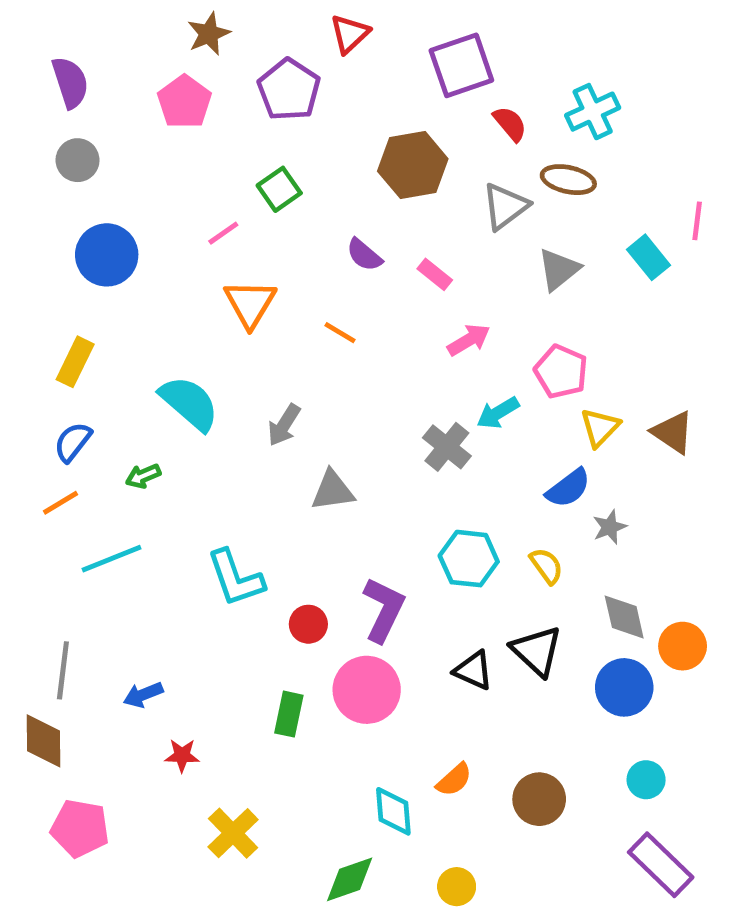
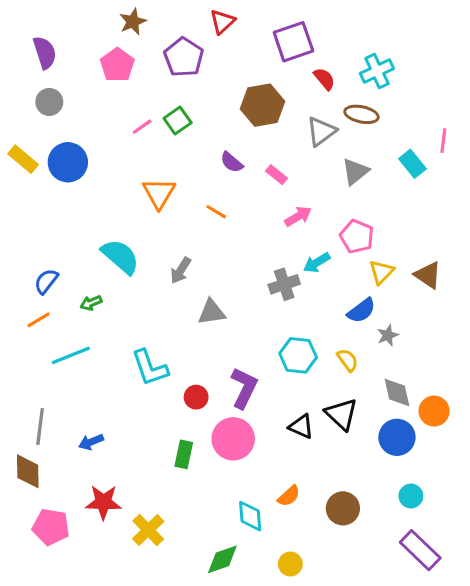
pink line: (223, 233) -> (142, 127), moved
yellow rectangle: (75, 362) -> (23, 159), moved, turned -76
gray cross: (447, 447) -> (284, 284), turned 32
red star: (182, 755) -> (103, 502), moved, size x1.6

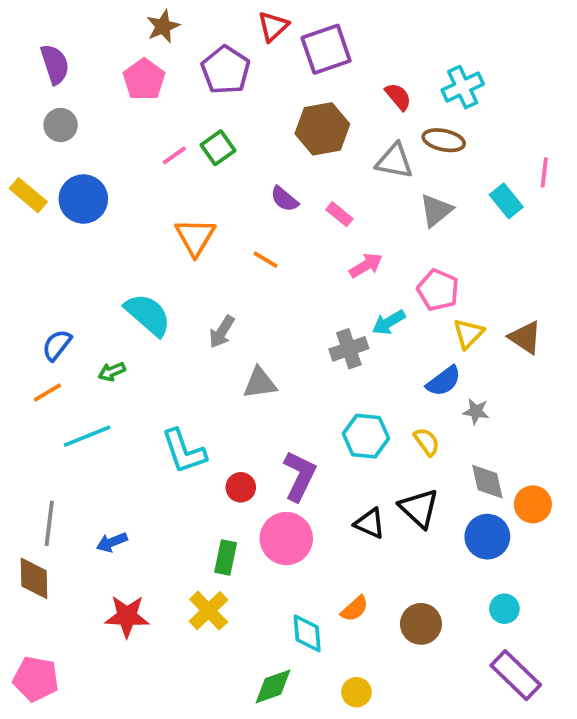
purple square: (293, 42) -> (326, 49), moved
gray triangle: (321, 131) -> (394, 161), turned 48
gray star: (388, 335) -> (476, 411), turned 30
pink pentagon: (51, 527) -> (36, 679), moved
yellow cross: (148, 530) -> (209, 611), moved

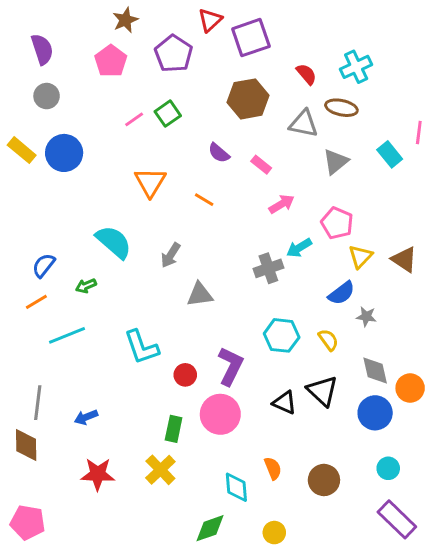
orange semicircle: (355, 609) -> (273, 468), turned -70

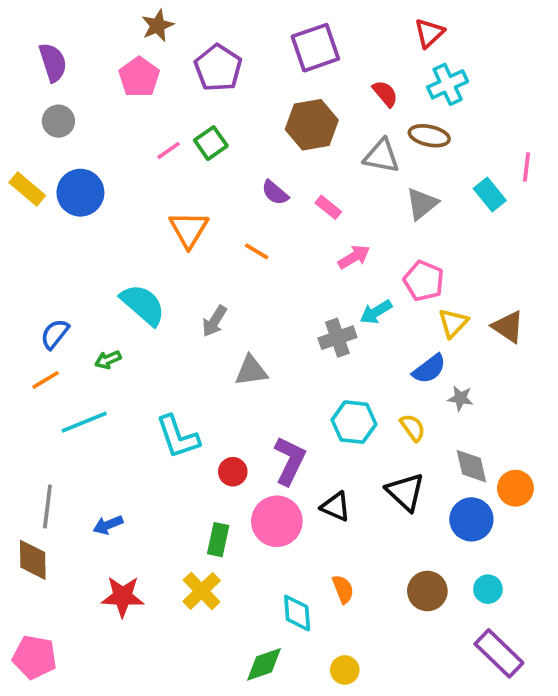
red triangle: (210, 20) -> (429, 33), moved
black triangle: (285, 403) -> (336, 507), moved
brown circle: (324, 480) -> (427, 591), moved

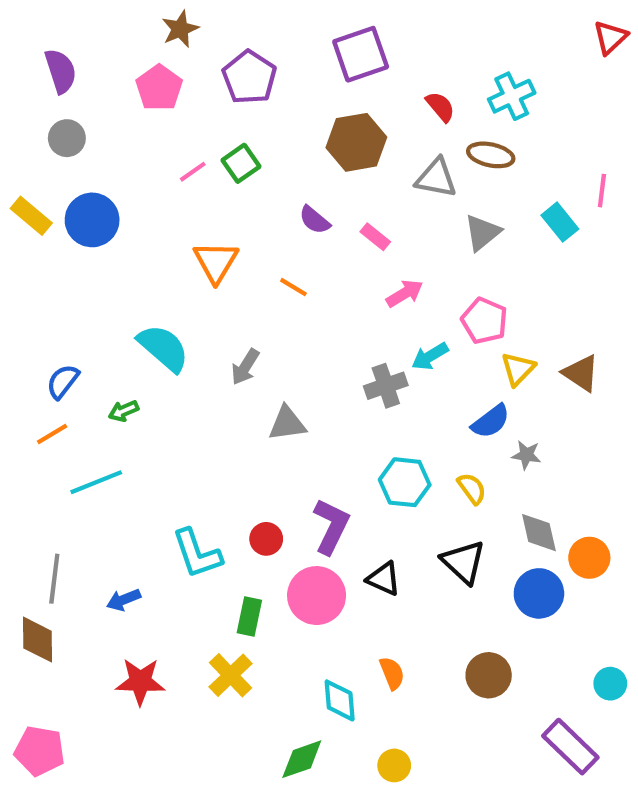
red triangle: (429, 33) -> (610, 37), moved
cyan L-shape: (178, 437) -> (197, 554), moved
cyan circle: (488, 589) -> (610, 684), moved

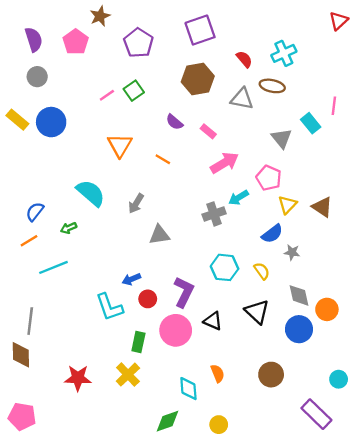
pink pentagon: (159, 88) -> (76, 42), moved
gray triangle: (482, 233) -> (282, 138), moved, turned -30
pink arrow: (405, 293) -> (225, 163), size x1.4
blue arrow: (124, 600) -> (131, 279), moved

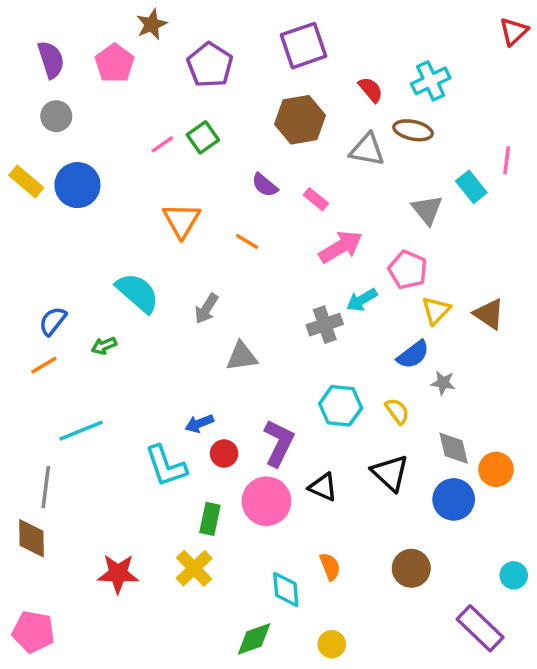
cyan line: (53, 267) -> (81, 431), moved

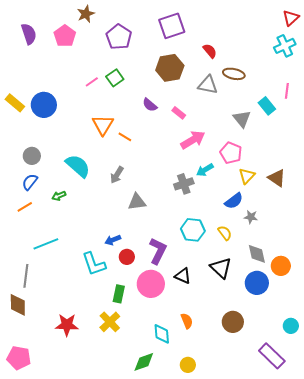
cyan cross: (431, 81) -> (285, 46), moved
gray circle: (56, 116) -> (32, 156), moved
orange line: (247, 242) -> (125, 137), moved

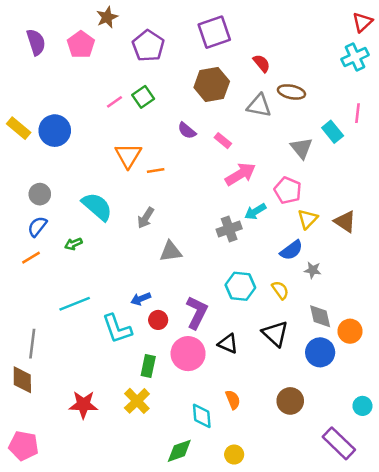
orange line: (125, 137) -> (156, 170), turned -40
cyan line: (46, 244) -> (75, 304), moved

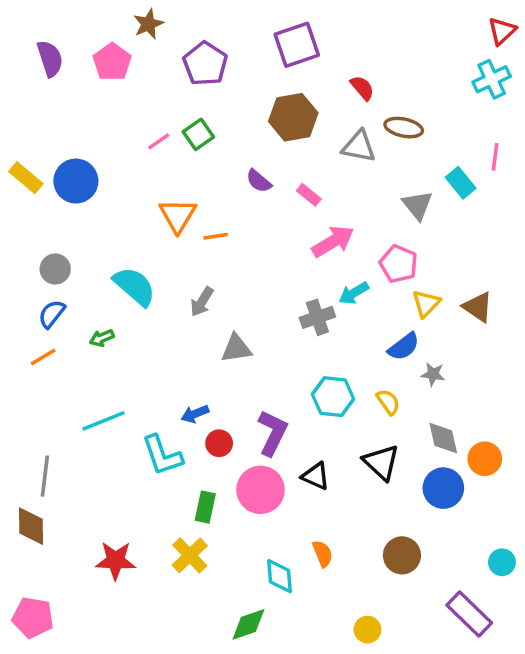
yellow circle: (234, 455) -> (367, 630), moved

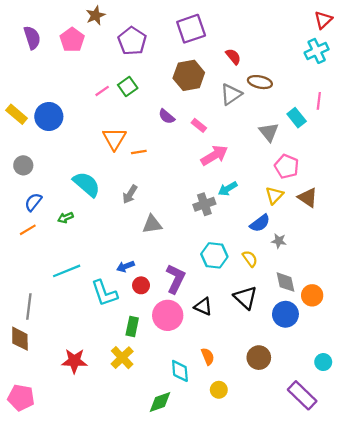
gray triangle: (359, 147) -> (231, 94), turned -45
pink pentagon: (398, 264) -> (287, 166), moved
gray circle: (55, 269) -> (23, 165), moved
yellow circle: (367, 630) -> (219, 390), moved

